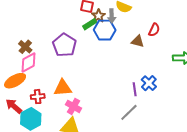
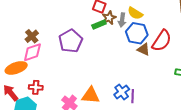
blue hexagon: (105, 30) -> (137, 33), moved
red semicircle: (154, 30) -> (162, 41), size x1.6
blue cross: (149, 83) -> (122, 92), moved
orange triangle: (63, 88) -> (91, 95), moved

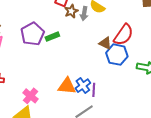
green rectangle: (99, 25) -> (52, 37), moved
blue hexagon: (137, 33) -> (117, 55), moved
orange triangle: (91, 95) -> (67, 86), moved

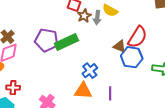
purple pentagon: (32, 34) -> (46, 40), turned -30
green rectangle: (52, 37) -> (66, 42), size x1.6
blue cross: (83, 86) -> (90, 71), moved

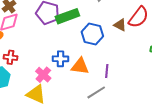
blue hexagon: (132, 57) -> (92, 34), moved
blue cross: (90, 71) -> (60, 59), moved, turned 35

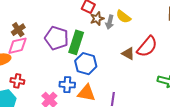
green rectangle: (67, 16) -> (76, 42), turned -55
blue hexagon: (92, 34) -> (86, 64), moved

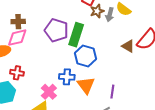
brown cross: (18, 30) -> (18, 22), turned 32
orange triangle: (86, 93) -> (86, 85), turned 42

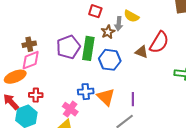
brown star: (97, 11) -> (108, 32), moved
purple pentagon: (56, 30) -> (68, 47), turned -30
blue hexagon: (86, 56) -> (110, 60), moved

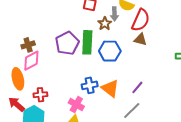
red semicircle: (159, 42) -> (141, 20), moved
orange ellipse: (15, 77) -> (18, 79), turned -75
purple line: (133, 99) -> (137, 87), turned 48

